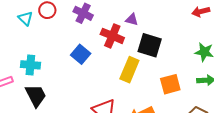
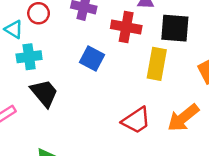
cyan cross: (30, 65) -> (29, 57), moved
black trapezoid: (36, 96) -> (44, 93), moved

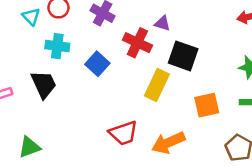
cyan cross: (29, 57) -> (57, 46), moved

